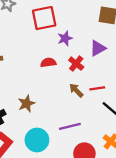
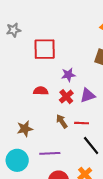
purple star: (65, 38) -> (68, 75), moved
purple triangle: (98, 48) -> (88, 95), moved
brown star: (27, 104) -> (25, 129), moved

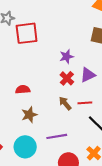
red square: (45, 49) -> (27, 33), moved
red semicircle: (41, 91) -> (23, 89), moved

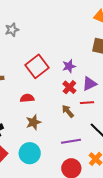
red square: (27, 33) -> (37, 66), moved, turned -30
red line: (85, 103) -> (87, 103), moved
purple line: (57, 136) -> (71, 141), moved

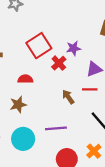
red cross: (69, 87) -> (59, 63), moved
brown star: (33, 122) -> (18, 104), moved
purple line: (71, 141) -> (56, 128), moved

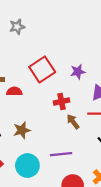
red cross: (59, 63) -> (62, 101), moved, turned 32
red semicircle: (25, 79) -> (14, 91), moved

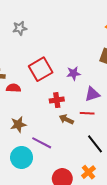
brown arrow: (73, 122) -> (66, 119), turned -32
purple line: (61, 154) -> (42, 143), moved, turned 30

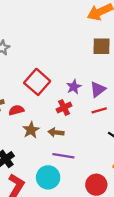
purple star: (74, 73) -> (74, 87), moved
brown arrow: (66, 119) -> (56, 132), moved
brown star: (18, 124) -> (31, 130), moved

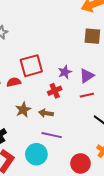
red square: (37, 82) -> (31, 66), turned 30
red semicircle: (16, 110) -> (14, 82), moved

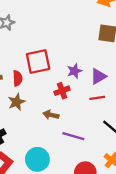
red semicircle: (14, 82) -> (18, 78), turned 96
brown star: (23, 110) -> (17, 102), moved
purple line: (52, 135) -> (73, 136), moved

